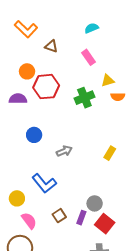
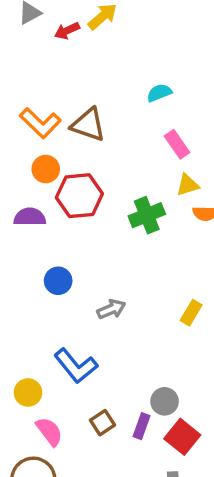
orange L-shape: (26, 29) -> (40, 123), moved
brown triangle: (51, 46) -> (88, 125), size x1.5
pink rectangle: (88, 57) -> (177, 144), moved

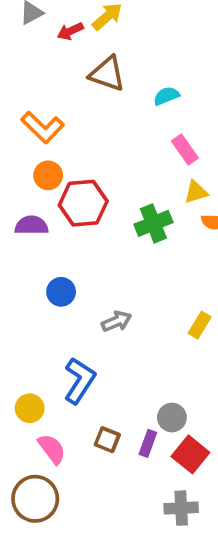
brown triangle: (88, 125) -> (107, 74), moved
blue L-shape: (76, 366) -> (80, 381), turned -108
brown square: (102, 423) -> (107, 440), turned -35

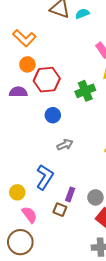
cyan semicircle: (166, 96) -> (82, 14), moved
blue circle: (61, 292) -> (53, 115), moved
purple rectangle: (148, 443) -> (70, 194), moved

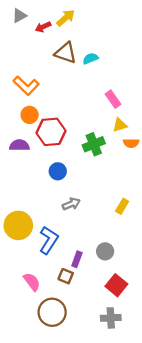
yellow circle: (17, 192) -> (18, 225), moved, size x1.6
gray circle: (95, 197) -> (105, 251), moved
brown circle: (20, 242) -> (52, 312), moved

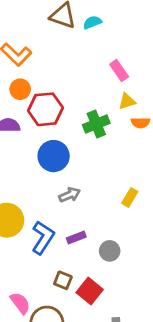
blue circle: (58, 171) -> (54, 156), size x1.5
purple rectangle: (77, 259) -> (76, 238), moved, turned 49
pink semicircle: (32, 282) -> (20, 303), moved
red square: (116, 285) -> (90, 291), moved

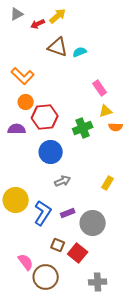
gray circle: (110, 251) -> (93, 223), size x1.6

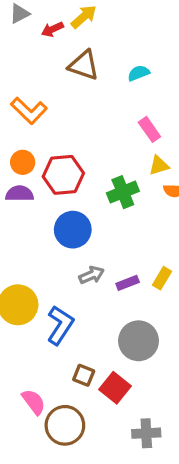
cyan semicircle: (80, 52) -> (139, 73), moved
orange circle: (26, 102) -> (23, 162), moved
purple rectangle: (68, 213) -> (128, 283), moved

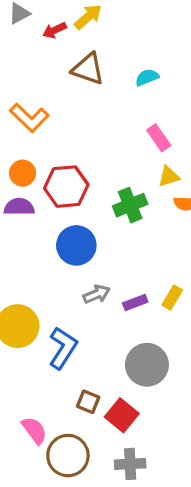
gray cross: (146, 433) -> (130, 464), moved

